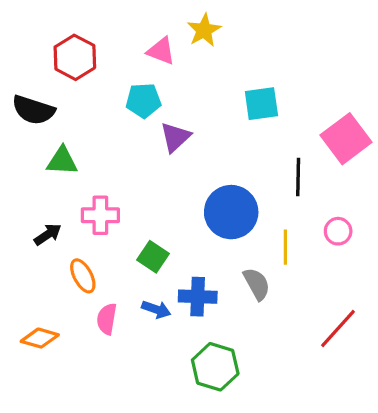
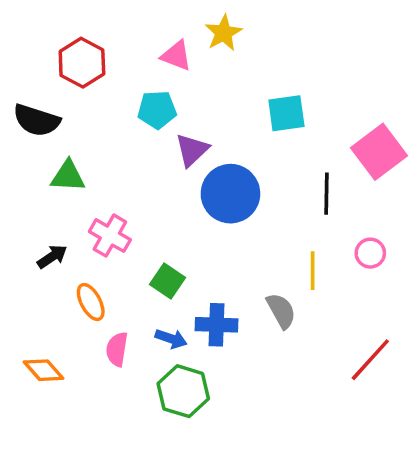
blue circle: (231, 212) -> (230, 194), moved
pink cross: (100, 215) -> (110, 236), turned 30
orange diamond: (40, 338) -> (43, 370), turned 33
green hexagon: (215, 367) -> (183, 391), moved

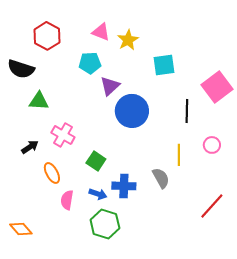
yellow star: (223, 33) -> (128, 40), moved
orange diamond: (43, 370) -> (21, 229), moved

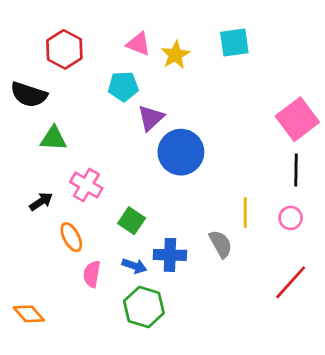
cyan square: (164, 65) -> (234, 42), moved
black line: (187, 111) -> (296, 170), moved
pink circle: (212, 145) -> (291, 218), moved

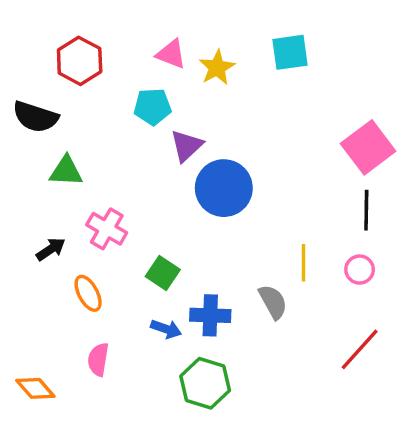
pink semicircle: (92, 274) -> (98, 359), moved
green hexagon: (144, 307) -> (205, 383), moved

